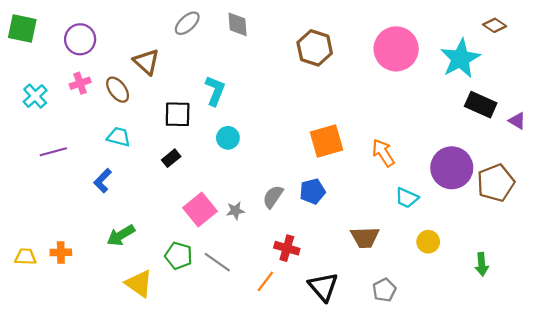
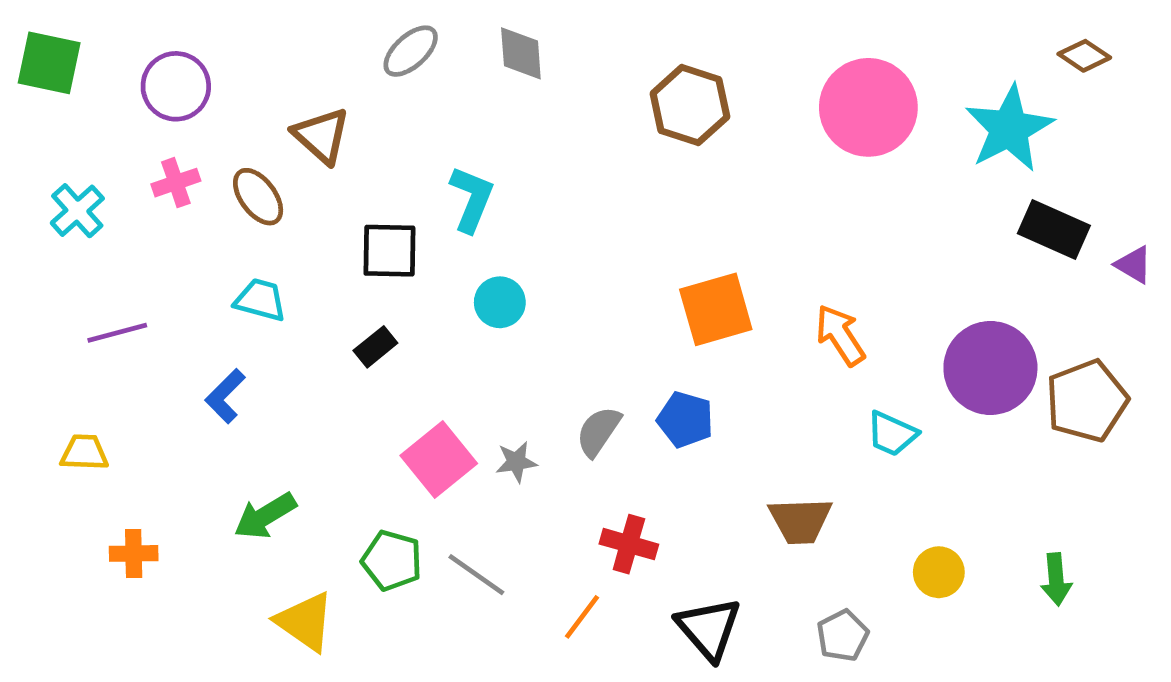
blue pentagon: (313, 191) -> (685, 420), turned 30
yellow circle: (428, 242) -> (939, 572), moved
yellow trapezoid: (25, 257) -> (84, 453), moved

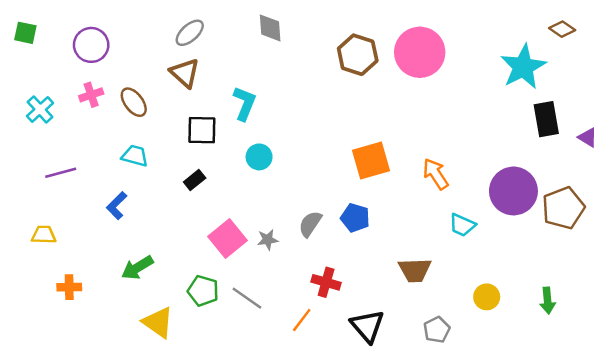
gray ellipse: (411, 51) -> (190, 33), moved
green square: (49, 63) -> (25, 33), size x0.7
pink circle: (868, 107) -> (420, 52), moved
brown triangle: (321, 136) -> (185, 73), moved
black rectangle: (1054, 229) -> (546, 119), turned 56

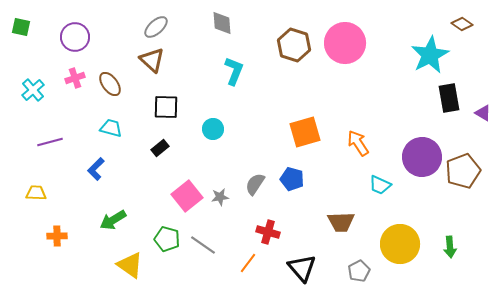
cyan L-shape: (244, 103) -> (234, 71), moved
yellow circle: (487, 297) -> (400, 244), size x1.8

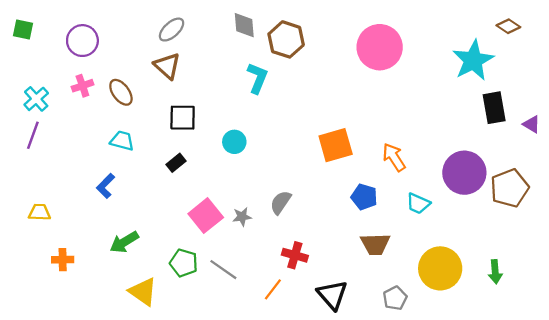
brown hexagon: (294, 45) -> (286, 39), moved
purple line: (50, 142) -> (33, 135), moved, turned -55
blue pentagon: (292, 179) -> (364, 197), moved

